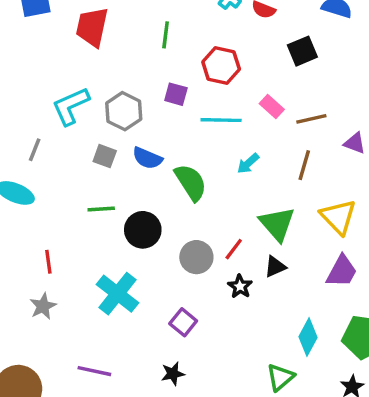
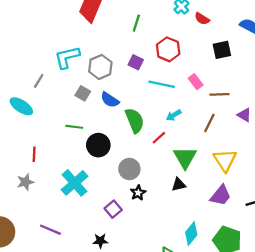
red line: (234, 249) -> (159, 138), moved
black star: (240, 286) -> (138, 193), moved

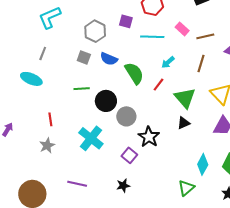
cyan L-shape: (67, 57) -> (50, 17), moved
gray circle: (129, 169) -> (126, 116), moved
black star: (138, 193) -> (149, 137), size x1.5

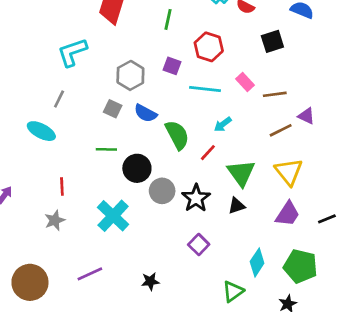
brown line: (201, 63) -> (281, 130), moved, turned 42
black star: (149, 137) -> (196, 198), moved
purple square: (129, 155) -> (199, 245), moved
purple line: (77, 184) -> (90, 274), turned -42

